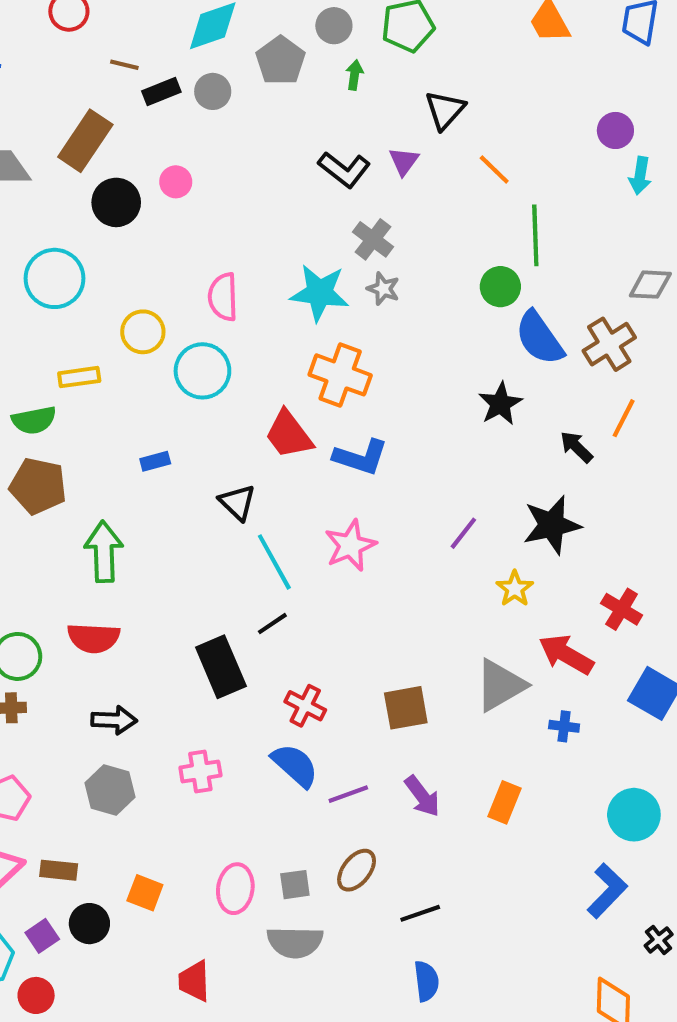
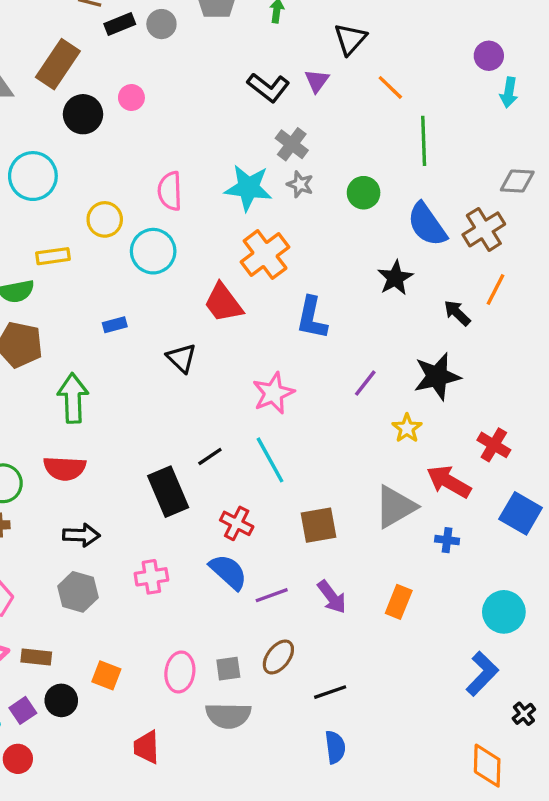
green circle: (500, 287) -> (364, 193), moved
orange cross: (340, 375) -> (265, 254), turned 33
blue L-shape: (361, 457) -> (312, 318), moved, turned 84
cyan line: (274, 562) -> (270, 460), moved

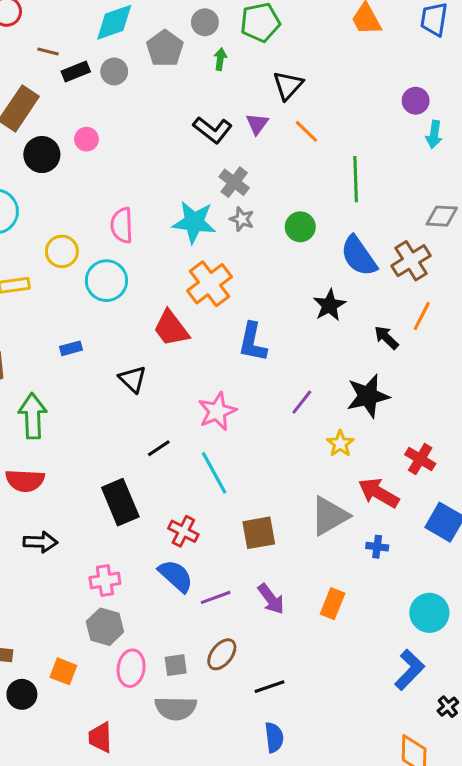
orange line: (390, 87) -> (306, 131), moved
black line: (210, 457) -> (159, 448), moved
gray hexagon: (78, 592) -> (105, 627), moved

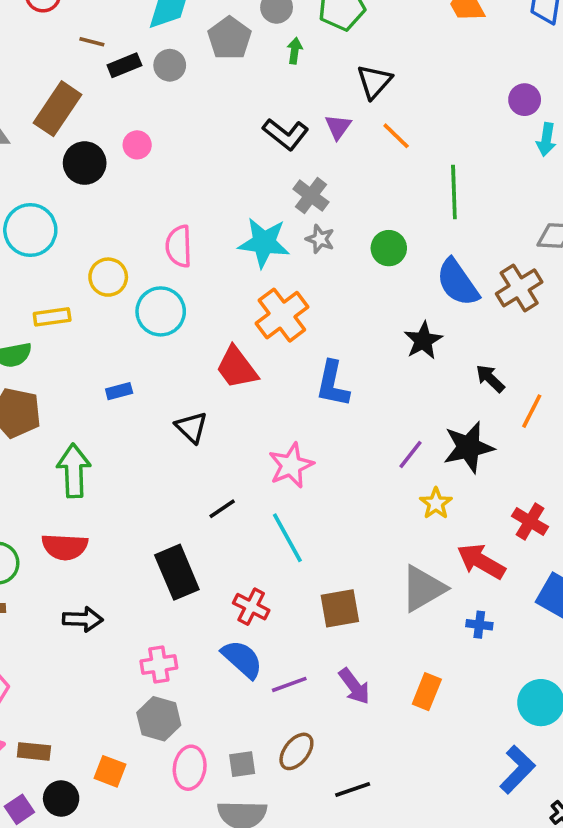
orange line: (422, 316) -> (532, 411), moved
purple line: (302, 402) -> (411, 455), moved

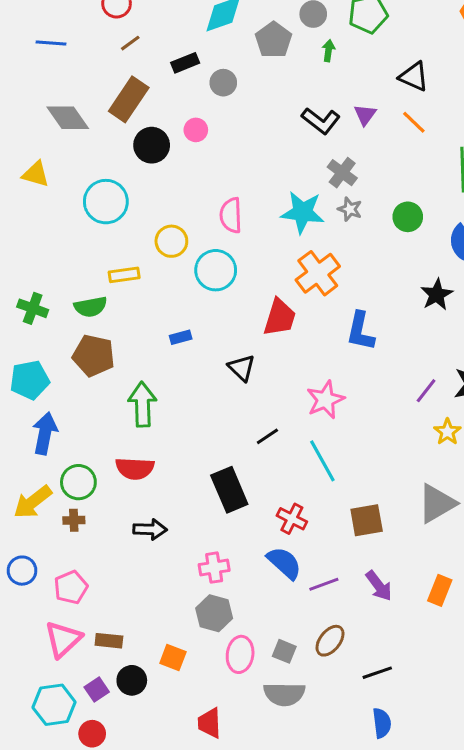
brown line: (92, 42) -> (130, 43), moved, turned -50
gray circle: (170, 65) -> (223, 83), moved
black triangle: (374, 82) -> (414, 77), moved, turned -48
red trapezoid: (237, 368) -> (280, 317), turned -126
gray square: (242, 764) -> (284, 651), turned 30

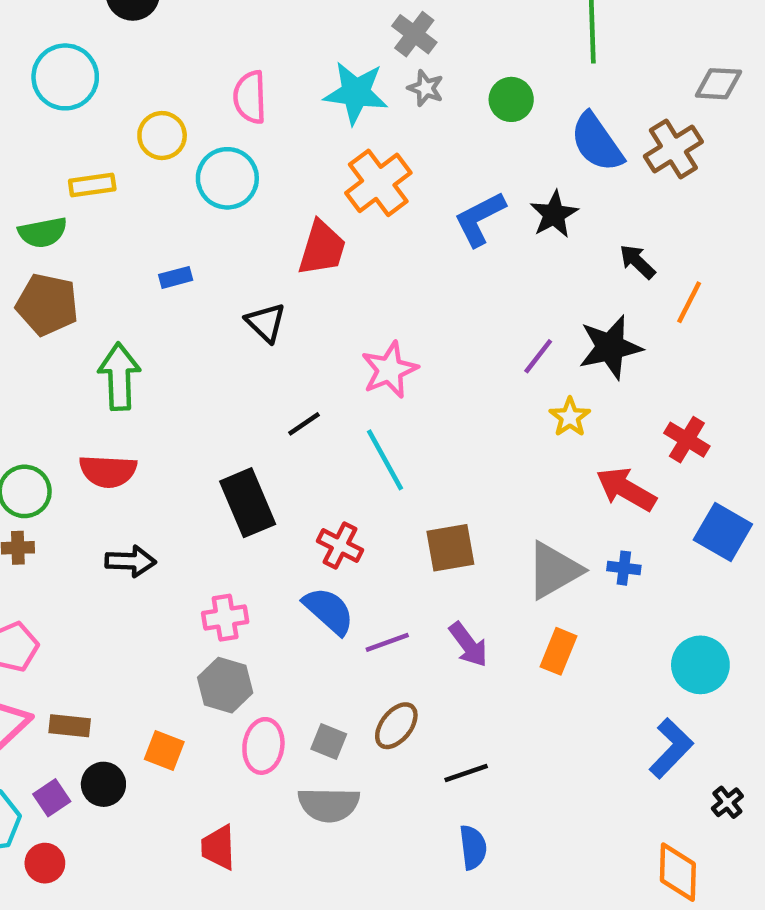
blue L-shape: (360, 331) -> (480, 219), moved, turned 51
gray triangle: (437, 503) -> (554, 570), moved

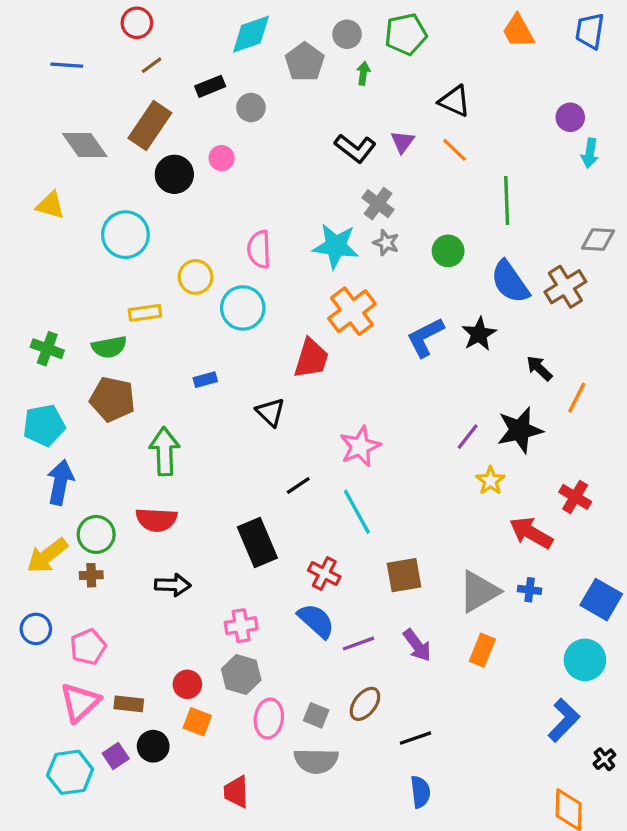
blue square: (723, 532) -> (601, 600), moved
red circle: (45, 863) -> (187, 684), moved

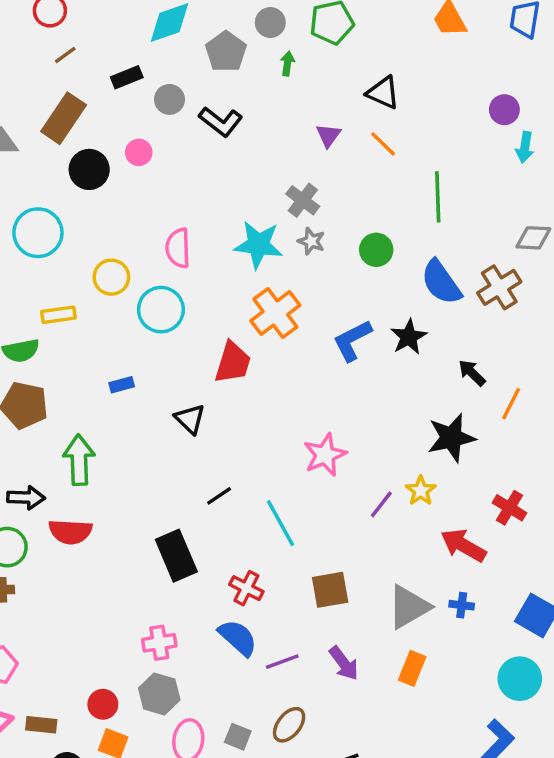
black L-shape: (355, 148) -> (221, 122), moved
purple line: (468, 437) -> (381, 504), moved
pink star: (360, 446) -> (325, 455), moved
black arrow: (173, 585) -> (26, 498), moved

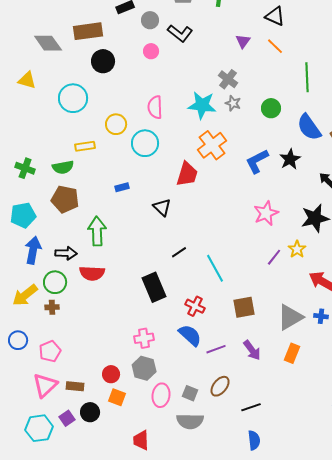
brown rectangle: (64, 118) -> (88, 31), turned 48
pink circle: (139, 152) -> (151, 51), moved
pink star: (325, 455) -> (266, 213), moved

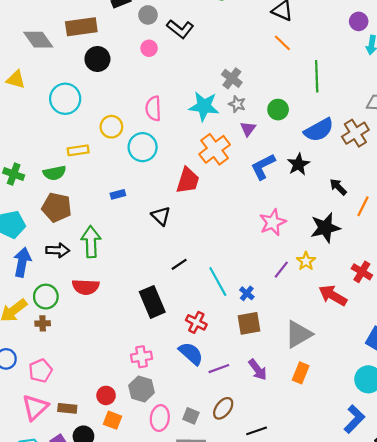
purple triangle: (243, 41) -> (248, 129), moved
blue semicircle: (309, 127) -> (319, 130), turned -84
black arrow: (66, 253) -> (58, 250), moved
blue cross: (321, 316) -> (247, 293), moved, turned 32

